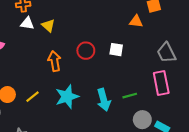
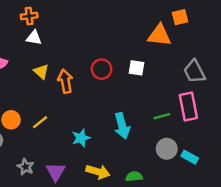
orange triangle: (136, 21) -> (159, 35), size x1.5
yellow triangle: (48, 26) -> (41, 72), moved
green line: (130, 96) -> (162, 116), moved
cyan star: (67, 97) -> (81, 138), moved, size x0.7

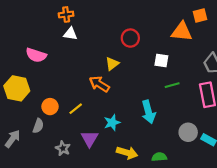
red circle: (102, 69) -> (130, 38), moved
yellow triangle: (41, 72) -> (112, 64), moved, turned 40
orange arrow: (65, 81) -> (99, 84), moved, turned -48
green line: (162, 116) -> (172, 85), moved
purple triangle: (56, 172) -> (90, 139), moved

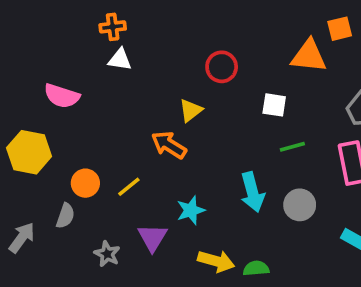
gray circle: (188, 132) -> (300, 205), moved
green semicircle: (159, 157) -> (256, 268), moved

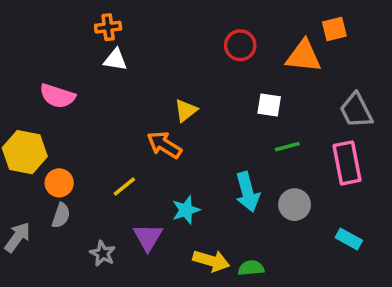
red circle: (222, 67) -> (240, 45), moved
orange circle: (85, 183) -> (59, 183), moved

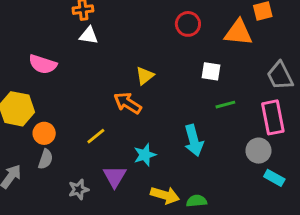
gray circle: (295, 205) -> (258, 151), moved
gray star: (103, 253) -> (79, 189), turned 30

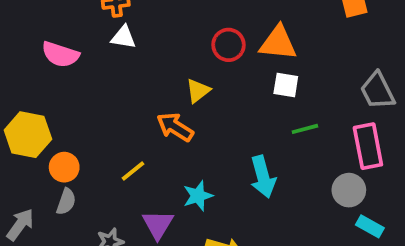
red circle: (188, 24) -> (229, 45), moved
orange triangle: (238, 33) -> (278, 43), moved
pink semicircle: (43, 64) -> (60, 54), moved

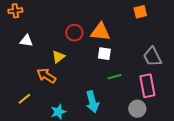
white triangle: (123, 37) -> (26, 41), moved

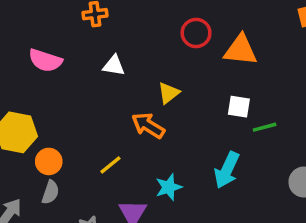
red circle: (74, 33) -> (196, 33), moved
white square: (104, 54) -> (239, 107), moved
cyan arrow: (92, 102) -> (227, 170), turned 40

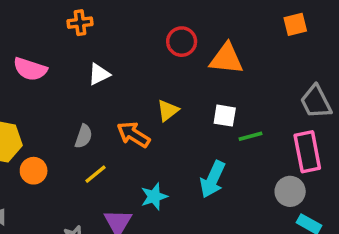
white triangle: (114, 66) -> (99, 74), turned -35
yellow triangle: (169, 93) -> (168, 110), moved
gray semicircle: (50, 192) -> (83, 136), moved

